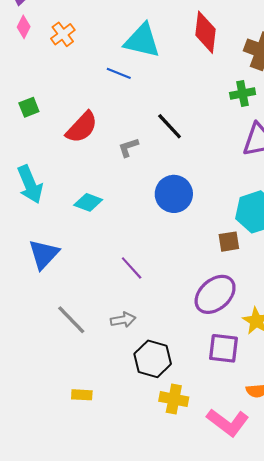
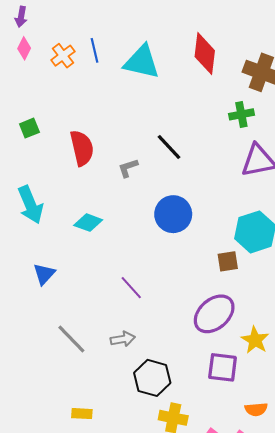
blue line: (119, 73) -> (94, 50), moved, turned 55
red semicircle: (82, 127) -> (82, 148), turned -56
blue triangle: (44, 254) -> (44, 274), size x0.7

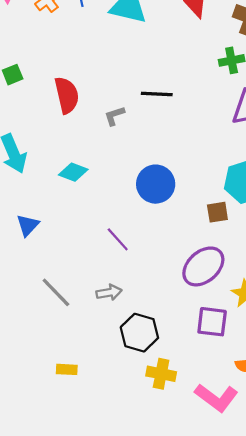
black line: (169, 147) -> (157, 94), turned -44
blue circle: (173, 214) -> (156, 184), moved

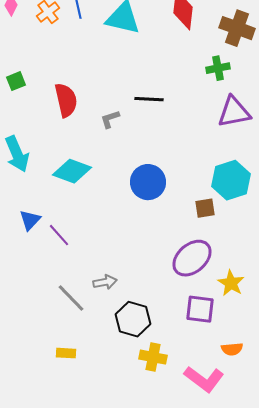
cyan diamond: (73, 172) -> (72, 171), size x1.4
purple line: (118, 239) -> (59, 235), moved
gray line: (56, 292) -> (71, 298), moved

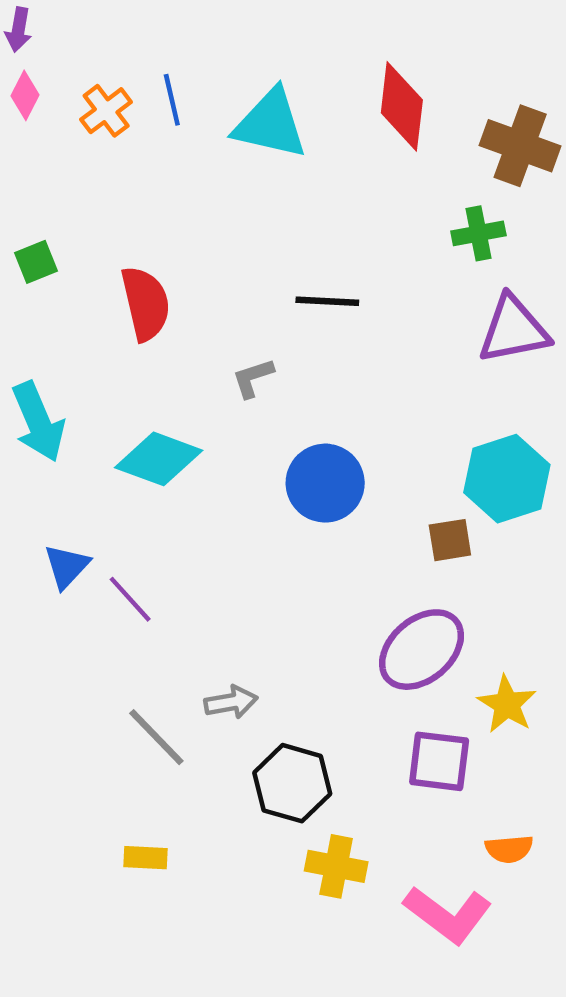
gray L-shape: (110, 119) -> (253, 378), moved

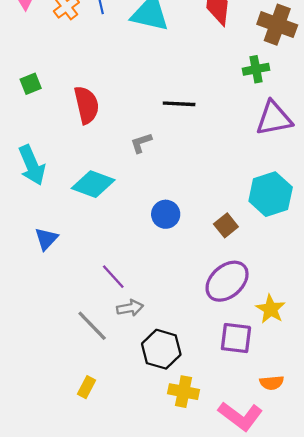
blue circle: (325, 483) -> (166, 214), moved, size x0.7
brown square: (450, 540) -> (226, 225), moved, turned -30
purple line: (130, 599) -> (113, 277), moved
yellow rectangle: (146, 858) -> (86, 387), turned -65

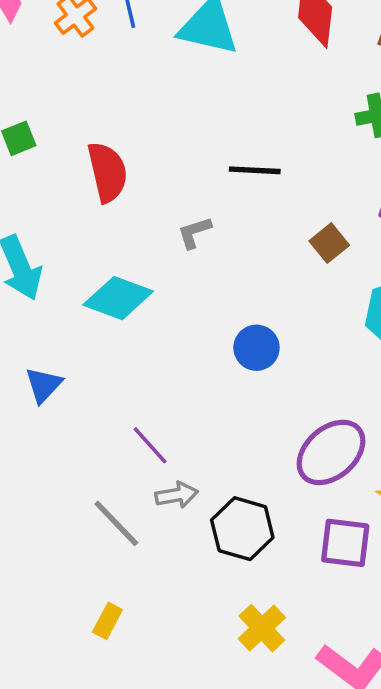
blue circle: (166, 214) -> (256, 348), moved
brown square: (226, 225) -> (329, 243), moved
black hexagon: (161, 349) -> (242, 529), moved
yellow cross: (184, 392) -> (262, 628), turned 36

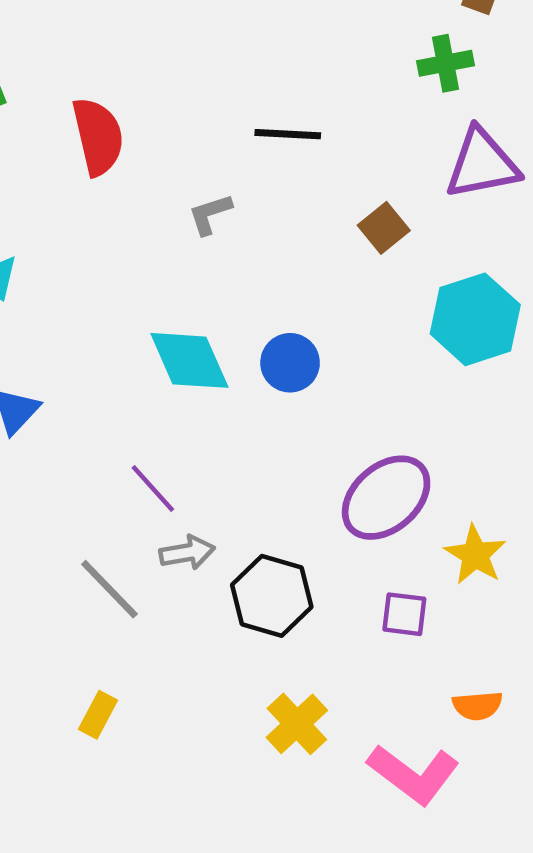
cyan diamond: (118, 298) -> (189, 360), moved, turned 46
purple square: (345, 543) -> (404, 614), size x0.7

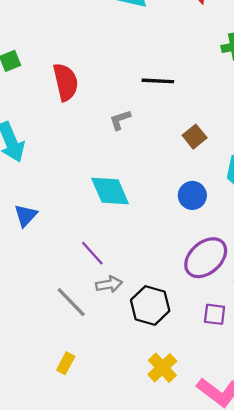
brown square: (384, 228) -> (195, 137), moved
blue circle: (290, 363) -> (192, 195), moved

